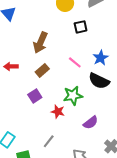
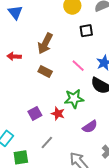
red arrow: (11, 66) -> (14, 56), moved
brown rectangle: (42, 70) -> (45, 71), turned 64
purple square: (35, 96) -> (35, 113), moved

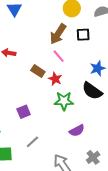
brown arrow: (45, 43) -> (58, 34), moved
pink line: (78, 66) -> (59, 56), moved
red star: (58, 114) -> (55, 79), moved

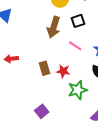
pink line: (59, 56) -> (75, 46), moved
brown rectangle: (38, 71) -> (44, 68), turned 56

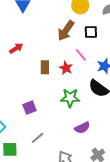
red arrow: (11, 59) -> (16, 48), turned 136
red star: (63, 71) -> (66, 68), moved

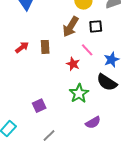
brown rectangle: (45, 67) -> (45, 47), moved
green star: (70, 98) -> (79, 93), turned -30

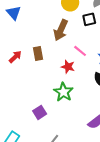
black square: (96, 26) -> (89, 19), moved
green star: (79, 93) -> (63, 92), moved

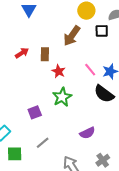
pink line: (80, 51) -> (90, 70), moved
red star: (68, 67) -> (59, 71), moved

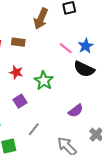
brown rectangle: (45, 54) -> (18, 42), turned -72
red star: (59, 71) -> (16, 72), moved

